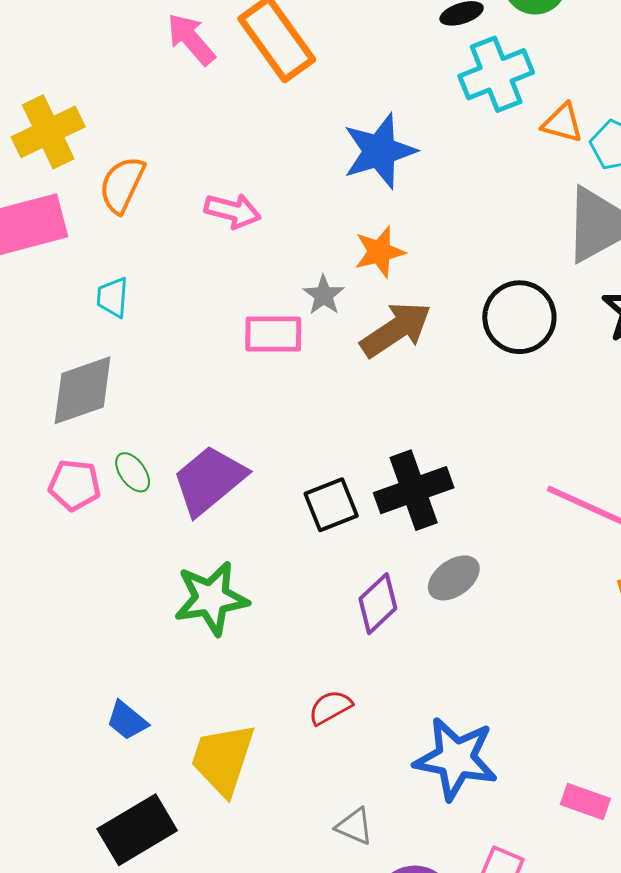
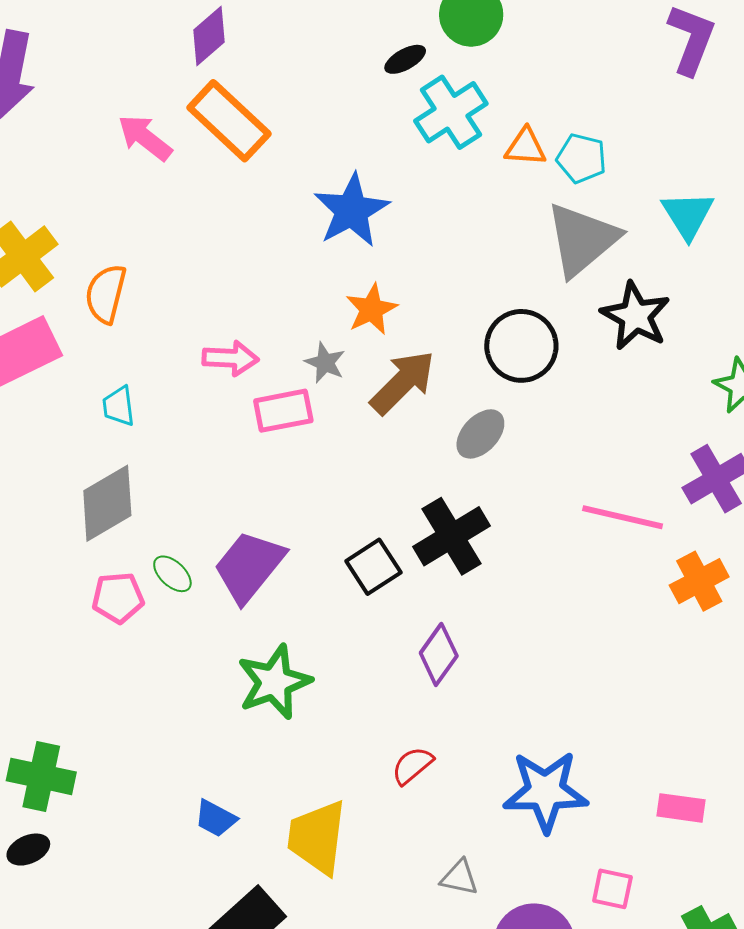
pink arrow: (233, 211) -> (231, 358), moved
gray ellipse: (454, 578) -> (480, 434), moved

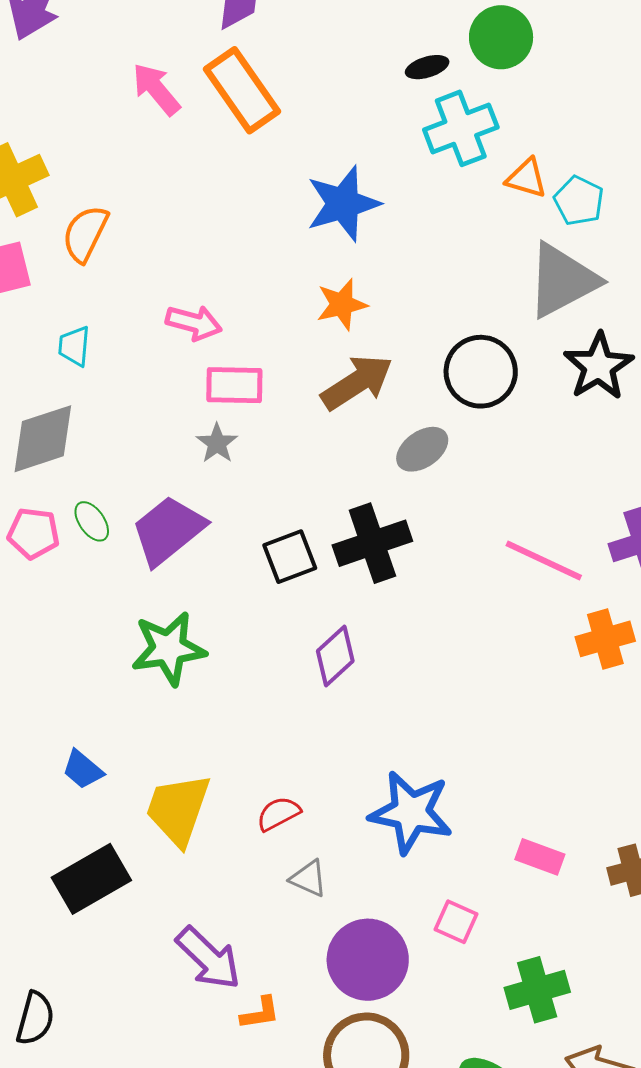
gray star: (325, 363) -> (217, 443), moved
red semicircle: (412, 766) -> (278, 814), moved

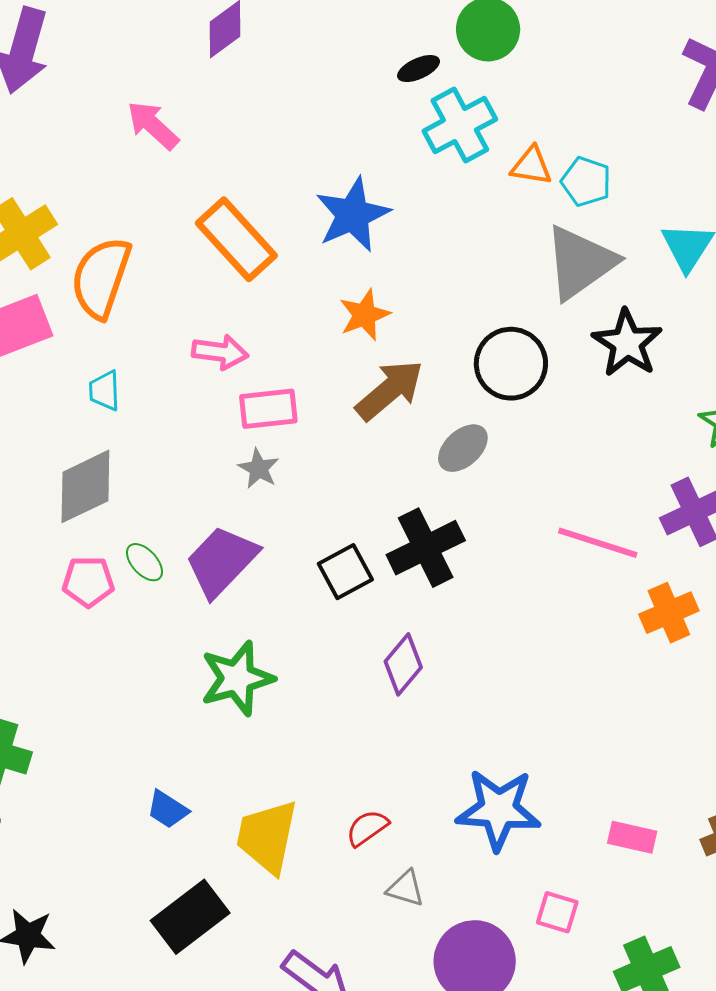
orange rectangle: (242, 90) -> (236, 239), moved
orange semicircle: (85, 234) -> (101, 278), size x1.4

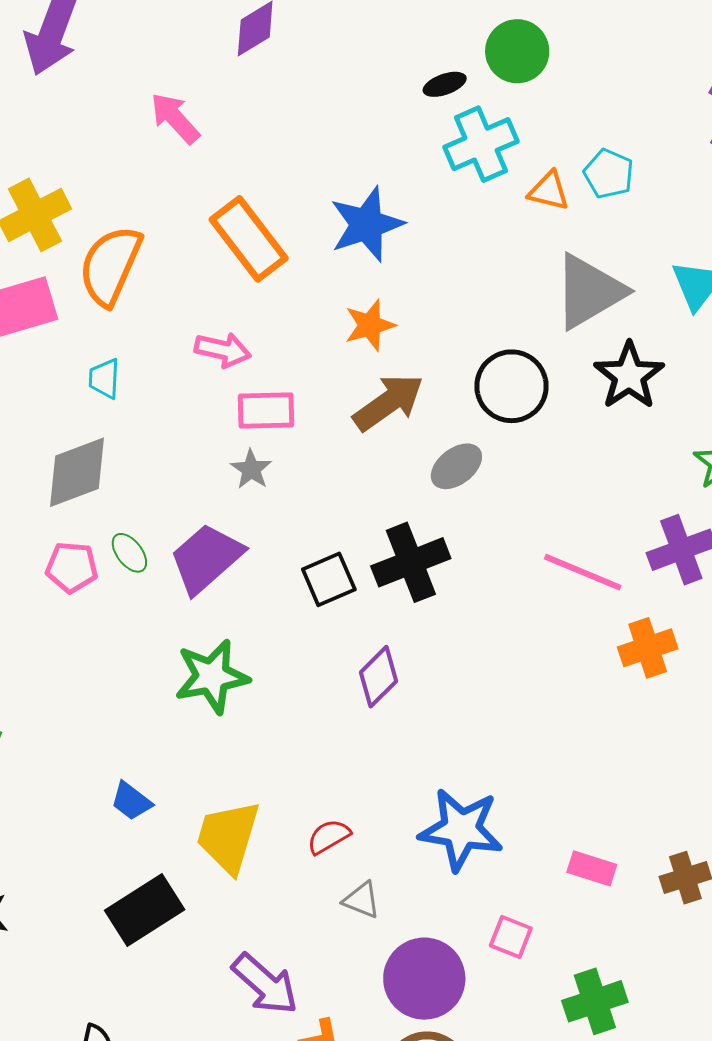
cyan pentagon: (586, 182) -> (609, 174), moved

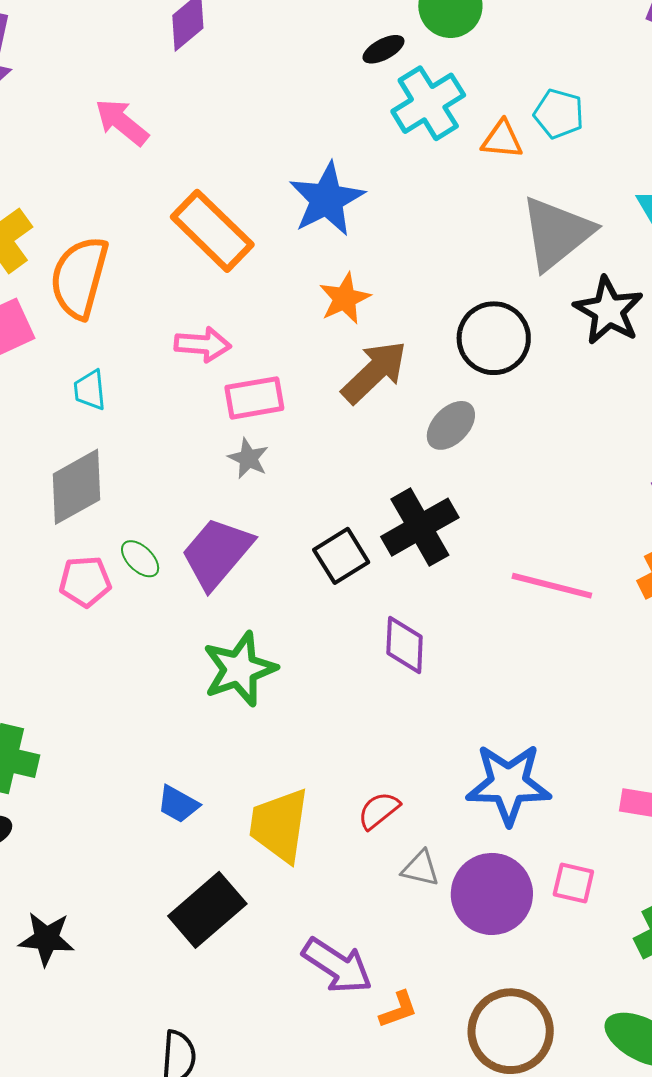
pink line: (583, 572) -> (552, 586), moved
purple diamond: (379, 677) -> (405, 645), turned -34
purple circle: (424, 979) -> (492, 894), moved

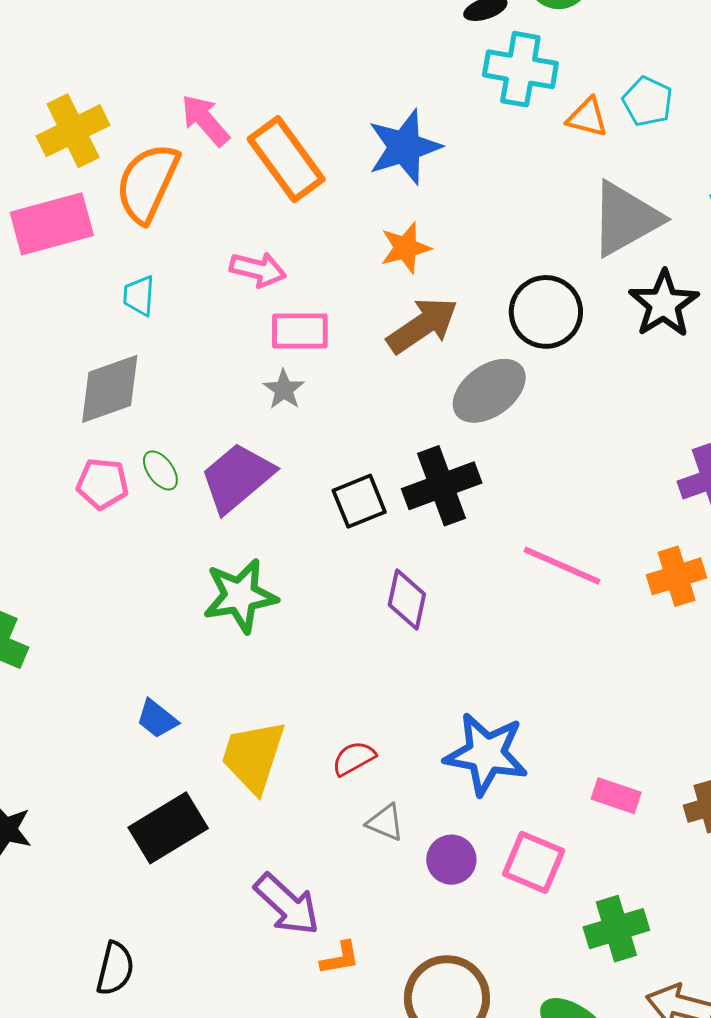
cyan cross: (428, 103) -> (520, 69), turned 32
pink arrow: (122, 122) -> (205, 120), moved
gray ellipse: (451, 425) -> (489, 391), size x1.4
pink square: (573, 883) -> (534, 862), size x1.4
purple circle: (492, 894) -> (451, 860), size x0.6

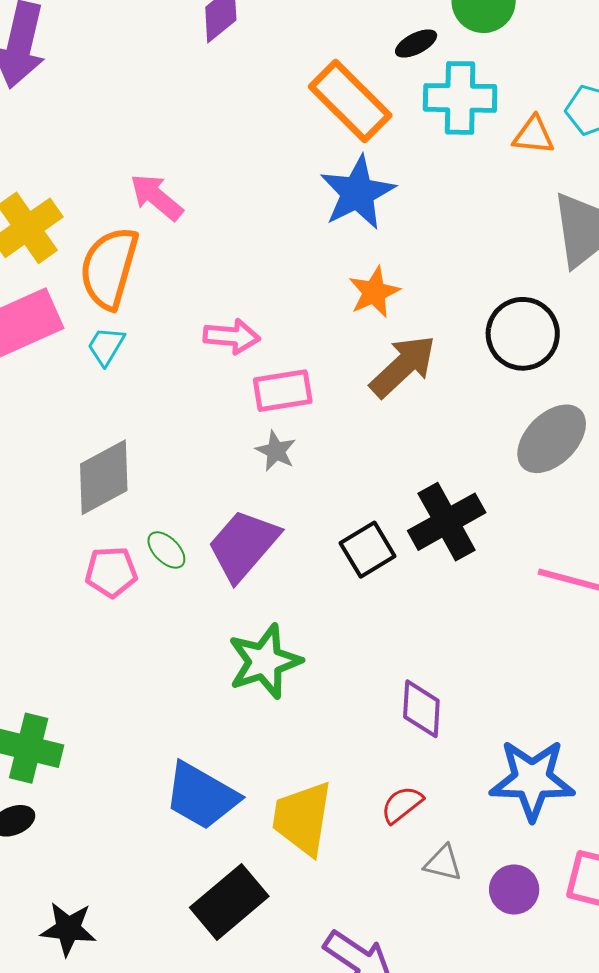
orange rectangle: (286, 159) -> (350, 101), moved
cyan trapezoid: (139, 296) -> (106, 346), moved, turned 36
gray ellipse: (489, 391) -> (552, 439), moved
purple diamond: (407, 600) -> (421, 709), moved
blue trapezoid: (157, 719) -> (201, 796), size x1.8

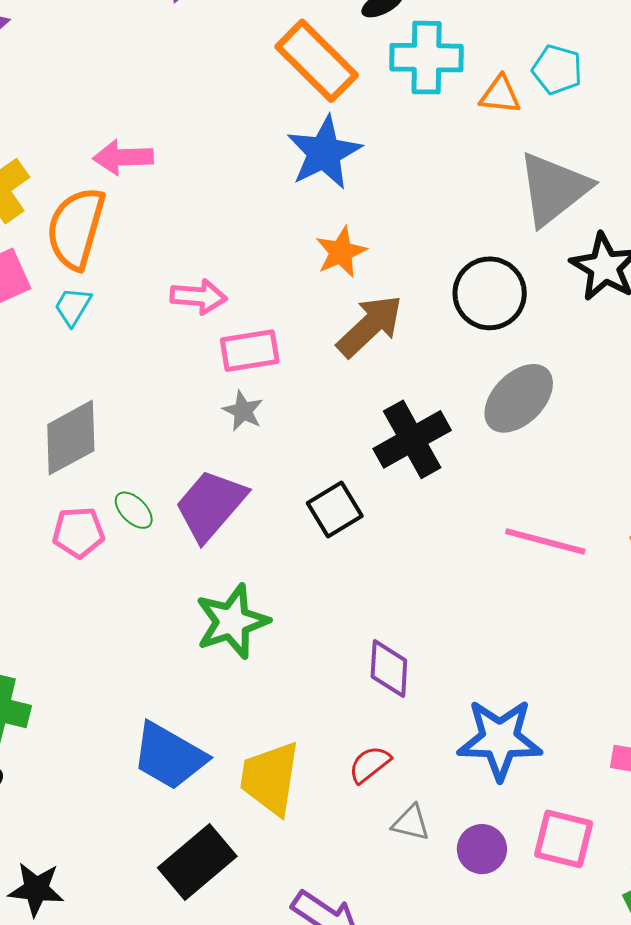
pink arrow: (156, 197) -> (123, 157), turned -42
black cross: (447, 522) -> (412, 439), moved

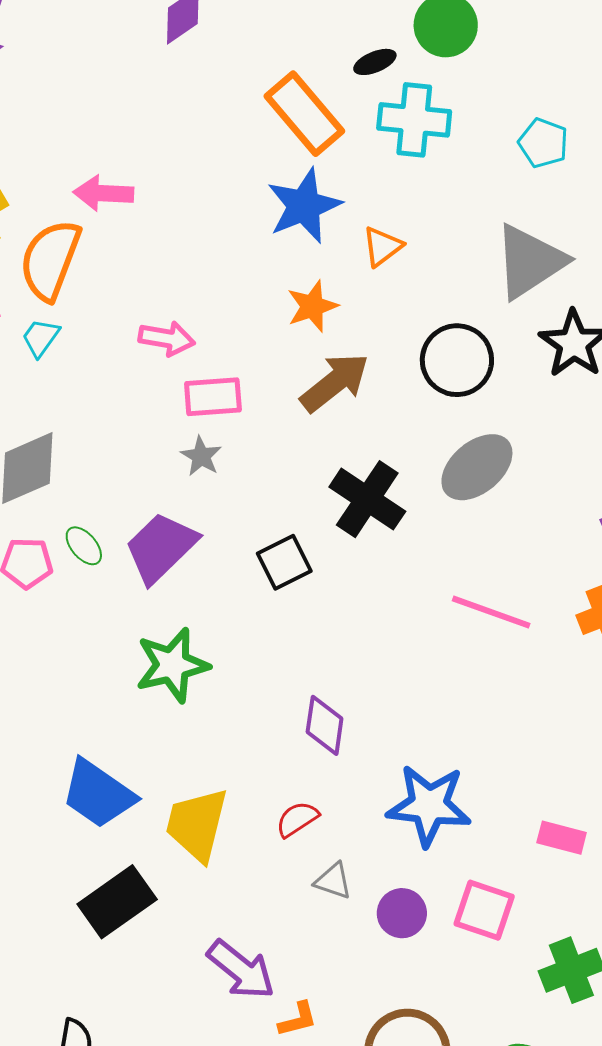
orange triangle: (500, 95) -> (382, 247), moved, turned -48
black cross: (412, 439) -> (367, 499), turned -32

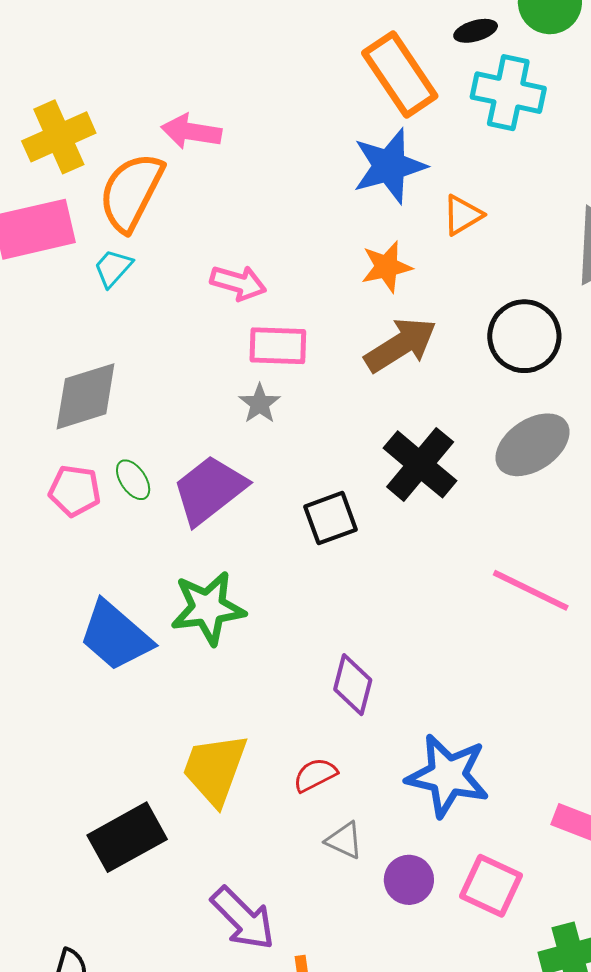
blue trapezoid: (98, 794) -> (115, 636), moved

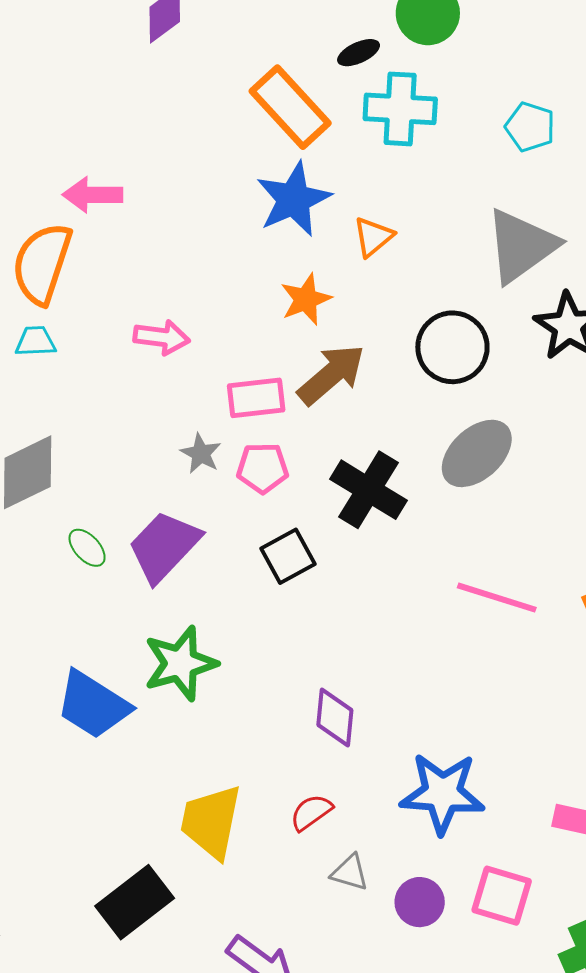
cyan trapezoid: (113, 268) -> (36, 341), turned 54
pink rectangle: (278, 346) -> (256, 398), moved
pink pentagon: (75, 491) -> (263, 468), moved

